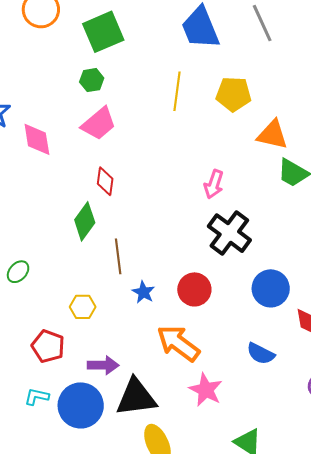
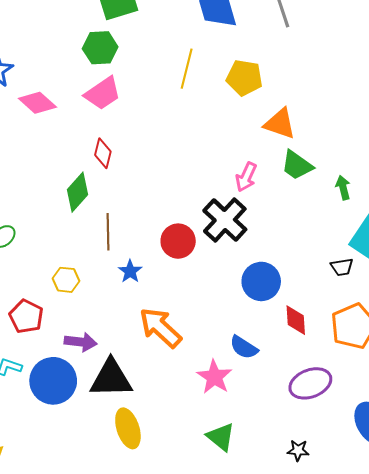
green hexagon: (92, 80) -> (100, 48), size x1.4
pink diamond: (37, 139) -> (37, 103), turned -45
pink arrow: (214, 184) -> (246, 177), moved
red circle: (194, 289) -> (178, 241), moved
pink star: (206, 390) -> (214, 377), moved

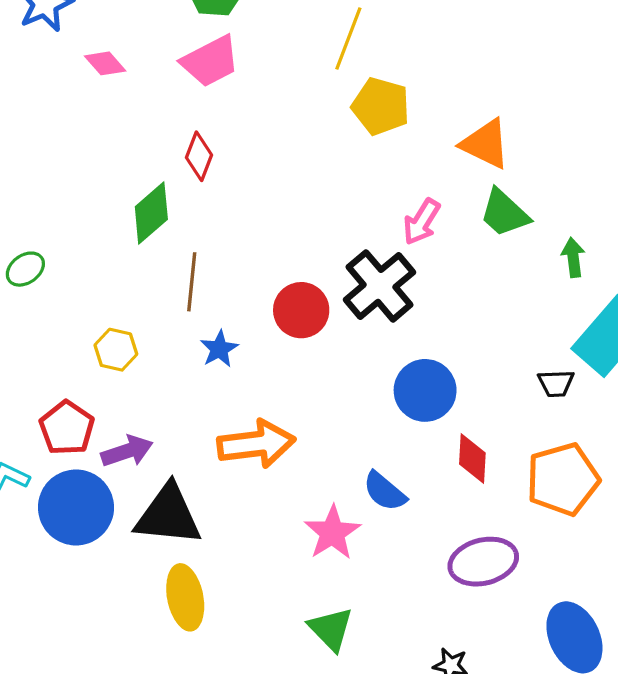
yellow pentagon: (244, 78) -> (381, 106), moved
pink diamond: (37, 103) -> (105, 63), size x0.7
red pentagon: (26, 316) -> (67, 428), moved
orange arrow: (160, 328) -> (256, 444), turned 123
purple arrow: (81, 342) -> (127, 451), turned -32

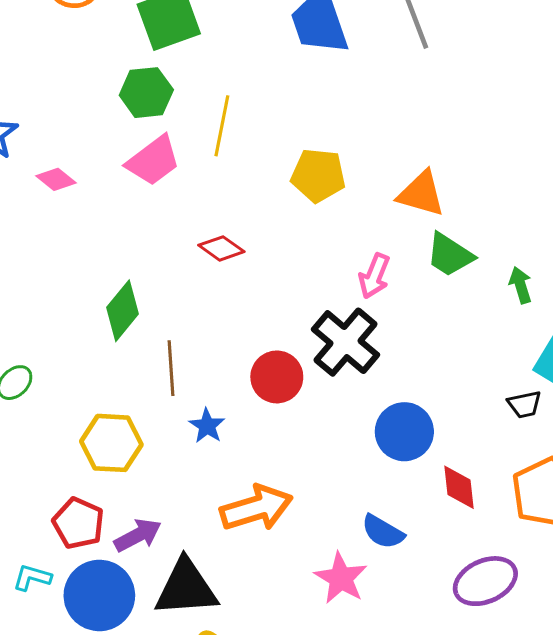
yellow line: (348, 38) -> (222, 126), moved
red diamond: (199, 156) -> (221, 248), moved, turned -66
yellow hexagon: (116, 350) -> (111, 443), size x1.5

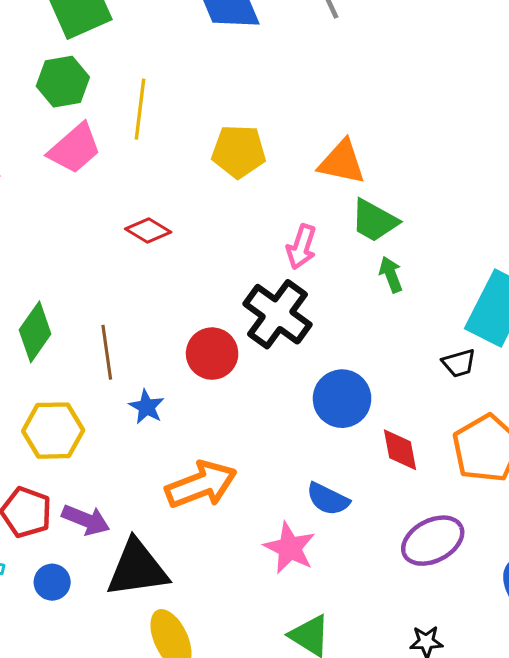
green arrow: (521, 285) -> (391, 274), moved
green diamond: (123, 311) -> (35, 332), moved
purple arrow: (138, 535) -> (86, 520), turned 54
blue circle: (99, 595) -> (52, 582), size x0.5

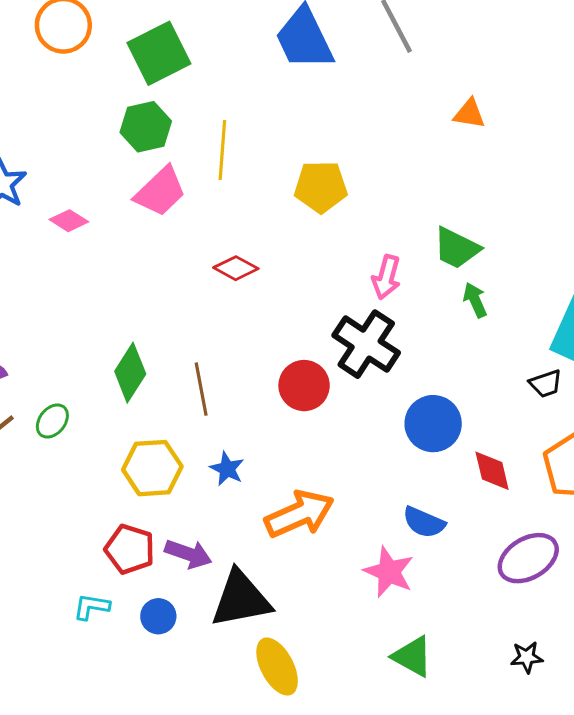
orange triangle: (342, 162) -> (469, 114), moved, size x0.7
blue star: (147, 407) -> (227, 469), moved

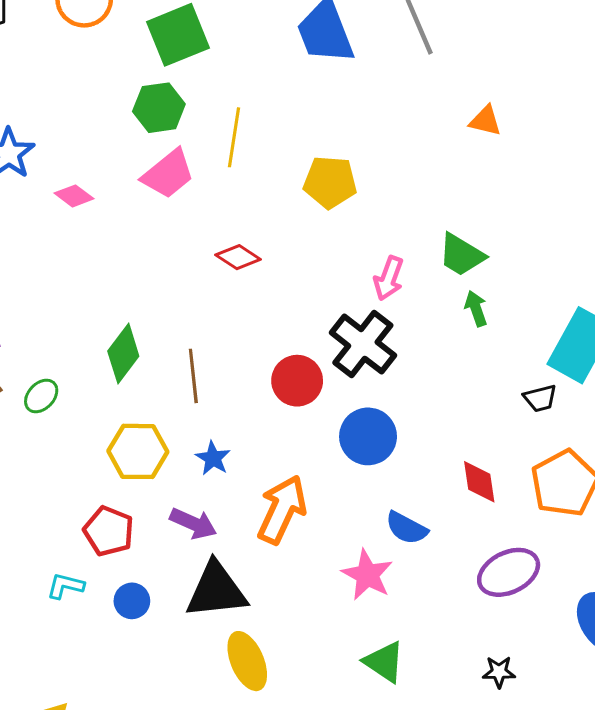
blue circle: (433, 424) -> (368, 436), moved
orange arrow: (299, 514) -> (282, 510), turned -46
purple arrow: (188, 554) -> (193, 523), moved

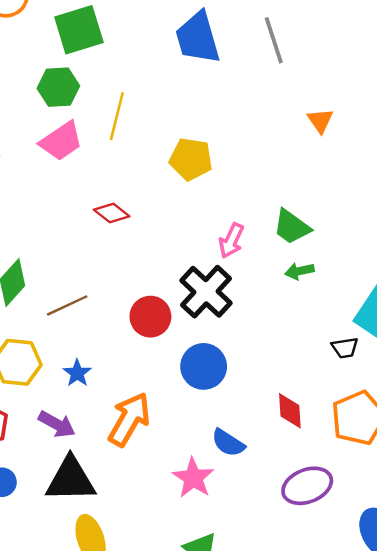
orange triangle: (485, 121) -> (320, 121), turned 36
green arrow: (476, 309) -> (300, 271), turned -88
brown line: (193, 376) -> (67, 305), turned 66

